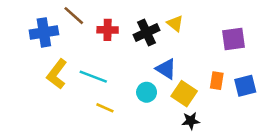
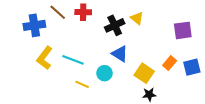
red cross: (108, 30) -> (83, 12), moved
blue triangle: (166, 69) -> (120, 54), moved
orange rectangle: (217, 81) -> (170, 63), turned 32
cyan circle: (147, 92) -> (104, 73), moved

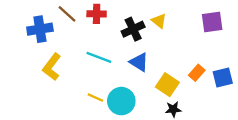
purple square: (183, 30) -> (212, 22), moved
cyan line: (73, 60) -> (99, 57), moved
cyan circle: (104, 73) -> (121, 101), moved, size x1.5

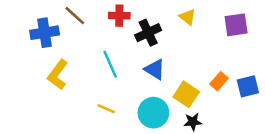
red cross: (97, 14) -> (119, 16), moved
yellow triangle: (159, 21) -> (188, 17), moved
cyan line: (99, 57) -> (110, 64), turned 45
cyan circle: (121, 101) -> (153, 113), moved

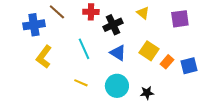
yellow square: (186, 94) -> (149, 51), moved

